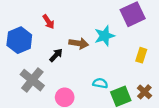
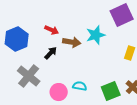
red arrow: (48, 22) -> (52, 30), moved, turned -32
cyan semicircle: (100, 83) -> (80, 86), moved

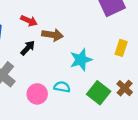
cyan star: (96, 35) -> (81, 60), moved
green square: (111, 91) -> (99, 93), turned -30

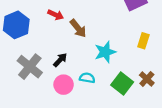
brown arrow: (53, 35) -> (78, 28), turned 42
black arrow: (28, 48) -> (60, 60), moved

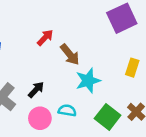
red arrow: (56, 15) -> (45, 38), moved, turned -70
brown arrow: (78, 28) -> (70, 55), moved

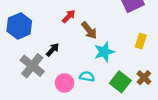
black arrow: (36, 90) -> (53, 50), moved

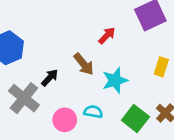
red arrow: (69, 16) -> (107, 36), moved
brown arrow: (89, 30) -> (84, 64), moved

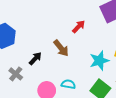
cyan star: (115, 80) -> (99, 61), moved
gray cross: (24, 98) -> (16, 74), size x0.6

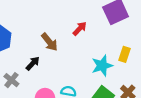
brown arrow: (61, 48) -> (49, 42), moved

